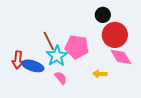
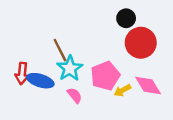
pink pentagon: (77, 47) -> (105, 76), moved, turned -30
pink diamond: (121, 57) -> (148, 86), moved
yellow arrow: (100, 74) -> (122, 90), turned -32

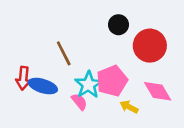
black circle: (126, 18) -> (118, 25), moved
cyan star: (70, 68) -> (88, 85), moved
yellow arrow: (122, 90) -> (129, 107), moved, turned 56

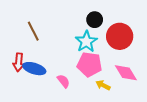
brown line: (64, 53) -> (33, 31), moved
pink pentagon: (112, 81) -> (89, 64), turned 30
cyan star: (88, 85) -> (86, 42), moved

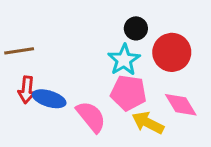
brown line: (33, 31) -> (19, 51), moved, turned -72
pink semicircle: (63, 81) -> (91, 117), size x1.6
yellow arrow: (103, 85) -> (148, 123), size x1.5

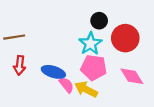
blue ellipse: (49, 99) -> (53, 72), moved
pink semicircle: (91, 117) -> (66, 85), size x0.7
yellow arrow: (148, 123) -> (86, 89), moved

